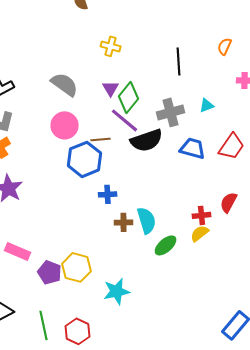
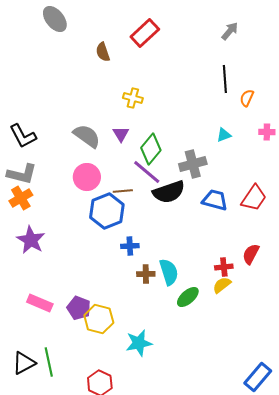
black line: (179, 61) -> (225, 79), moved
purple triangle: (111, 88) -> (121, 134), moved
cyan triangle: (207, 105) -> (224, 135), moved
purple pentagon: (50, 272) -> (79, 308), moved
green line: (44, 325) -> (49, 362), moved

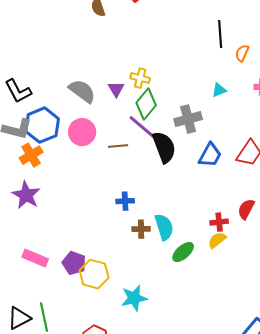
yellow cross: (133, 98) -> (140, 78), moved
black semicircle: (169, 192) -> (164, 147), turned -92
orange cross: (21, 198) -> (31, 155), moved
blue trapezoid: (215, 200) -> (210, 155), turned 104
blue hexagon: (107, 211) -> (42, 125), moved

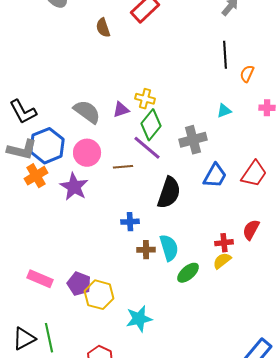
purple triangle: (116, 89) -> (121, 110), turned 42
black semicircle: (164, 147) -> (169, 193), moved, turned 40
purple star: (26, 195) -> (74, 187), moved

